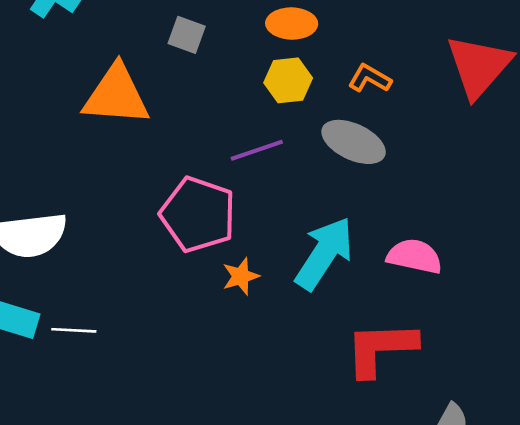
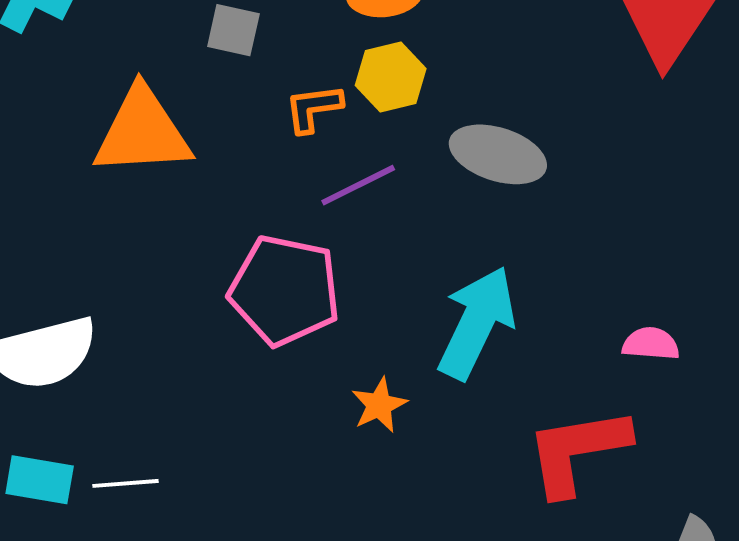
orange L-shape: (370, 78) -> (313, 108), moved, turned -30
pink semicircle: (415, 256) -> (651, 344), moved, size x0.7
orange star: (241, 276) -> (379, 405), moved

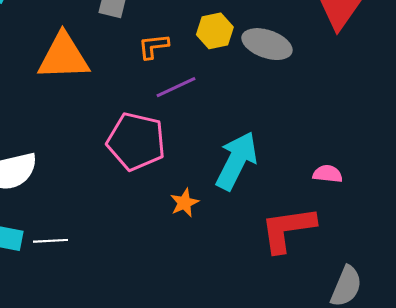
yellow hexagon: (391, 77) -> (215, 31), moved
gray ellipse: (498, 154) -> (267, 44), moved

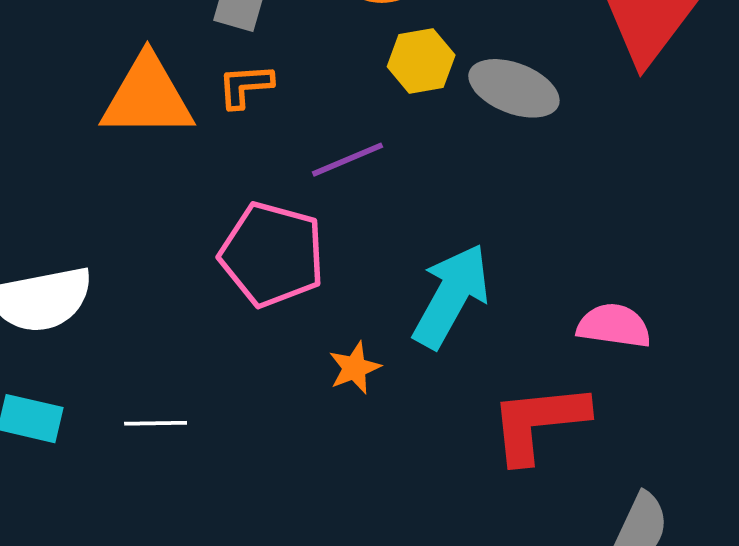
orange L-shape: (153, 46) -> (245, 86), moved
pink semicircle: (328, 174) -> (614, 326), size x1.4
white line: (50, 241) -> (156, 423), moved

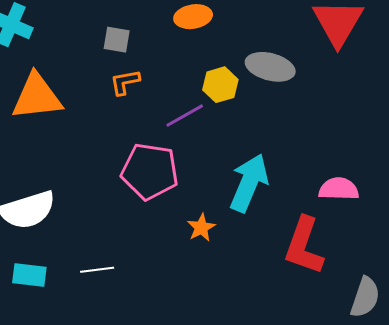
yellow hexagon: (421, 61) -> (220, 85), moved
orange triangle: (147, 97) -> (37, 97), moved
red L-shape: (539, 422) -> (304, 246), turned -58

